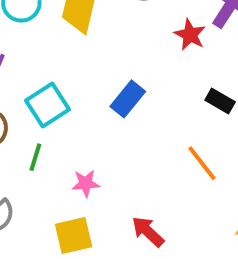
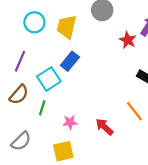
blue rectangle: (128, 99) -> (70, 61), moved
red arrow: (148, 231) -> (104, 127), moved

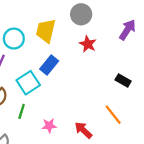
cyan circle: (34, 22) -> (14, 39), moved
red star: (128, 40) -> (88, 44), moved

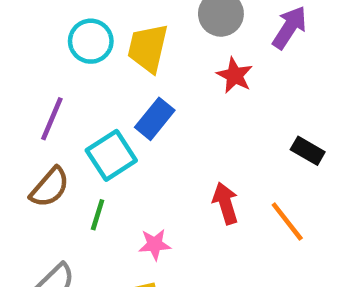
purple arrow: (127, 30) -> (289, 27), moved
cyan circle: (14, 39) -> (91, 41), moved
red arrow: (83, 130) -> (225, 203), moved, turned 30

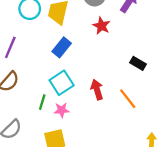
cyan square: (111, 155) -> (62, 83), moved
green line: (98, 215) -> (42, 102), moved

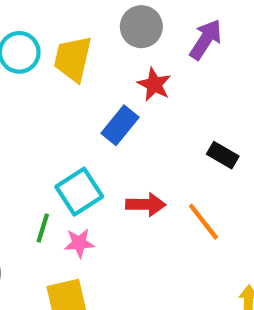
blue rectangle: (62, 47) -> (120, 125), moved
red arrow: (97, 90) -> (146, 204), turned 108

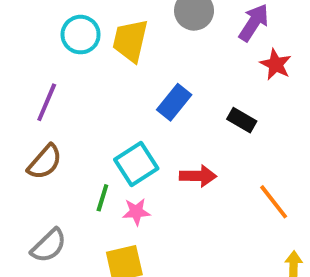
red star: (154, 84) -> (276, 64), moved
black rectangle: (223, 155) -> (242, 120), moved
orange line: (203, 222) -> (274, 202), moved

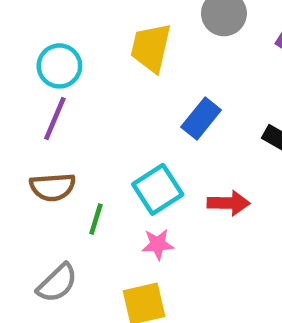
cyan circle: (81, 35) -> (59, 66), moved
brown semicircle: (45, 162) -> (53, 187), turned 45
green line: (102, 198) -> (96, 219), moved

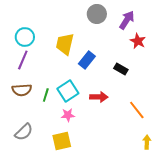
yellow trapezoid: (151, 48) -> (65, 44), moved
green line: (96, 219) -> (46, 95), moved

